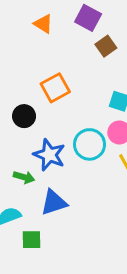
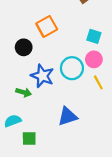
blue triangle: (54, 202) -> (68, 116), moved

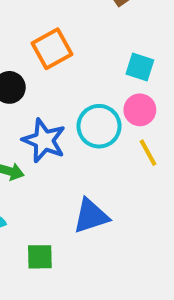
green square: (29, 138) -> (40, 257), moved

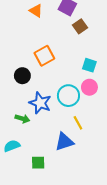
yellow line: (148, 153) -> (78, 123), moved

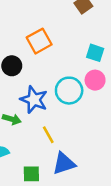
yellow line: (78, 123) -> (48, 135), moved
blue triangle: (64, 142) -> (64, 163), moved

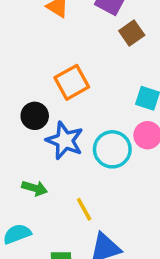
blue star: (34, 100) -> (65, 141), moved

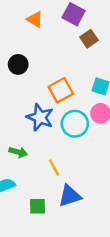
orange square: (72, 82) -> (61, 90), moved
black circle: (35, 116) -> (18, 64), moved

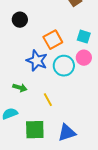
blue triangle: (70, 196) -> (67, 133), moved
green square: (37, 206) -> (35, 130), size x1.5

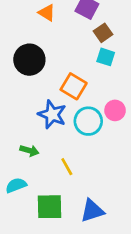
black circle: (20, 20) -> (29, 60), size x1.5
cyan square: (84, 37) -> (106, 57), moved
orange square: (53, 40) -> (74, 86), turned -30

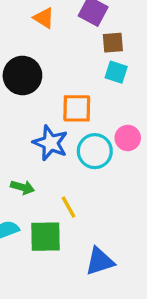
brown square: (103, 33) -> (113, 43), turned 30
orange square: (74, 86) -> (77, 108), turned -30
green square: (49, 207) -> (45, 237), moved

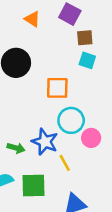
pink circle: (128, 138) -> (91, 138), moved
blue star: (50, 143) -> (45, 142), moved
yellow line: (69, 207) -> (65, 163), moved

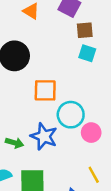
orange square: (57, 88) -> (45, 90), moved
yellow line: (65, 163) -> (94, 175), moved

